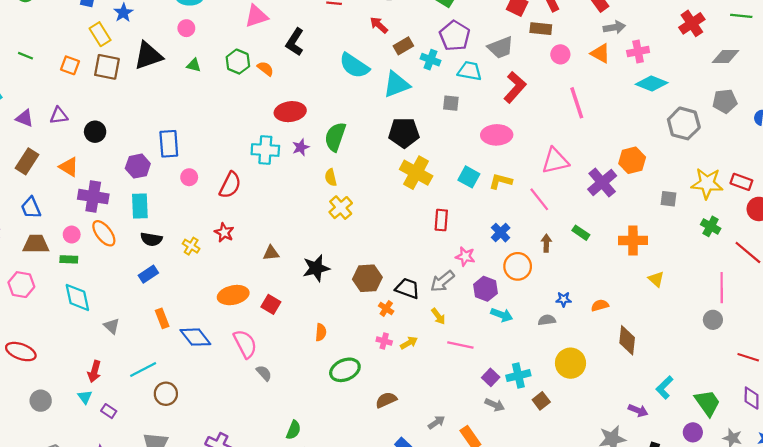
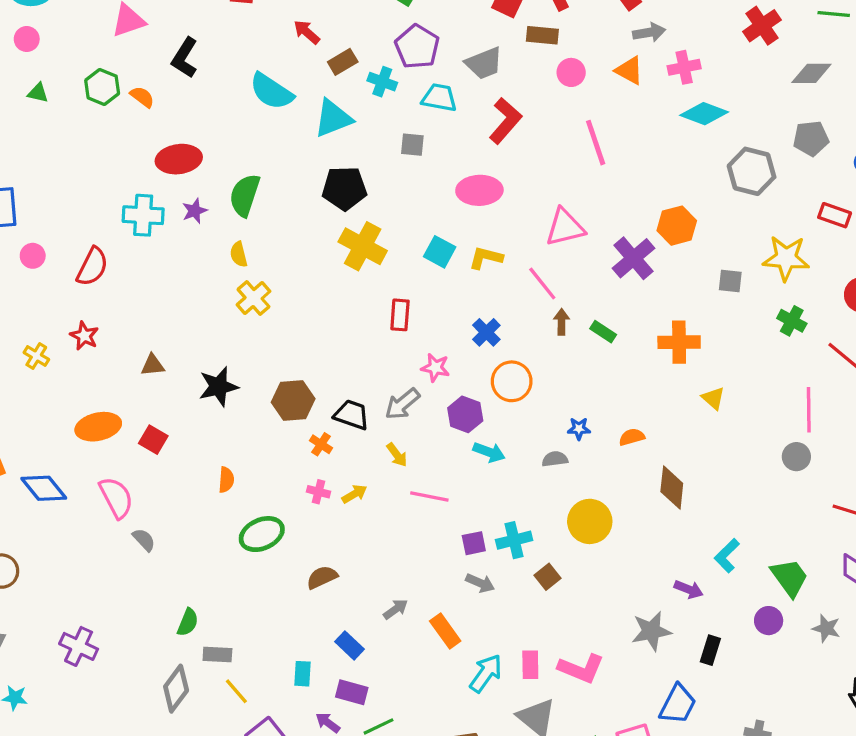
red rectangle: (741, 182) -> (835, 215), moved
brown arrow: (546, 243) -> (561, 322), moved
purple square: (491, 377) -> (474, 543), turned 35

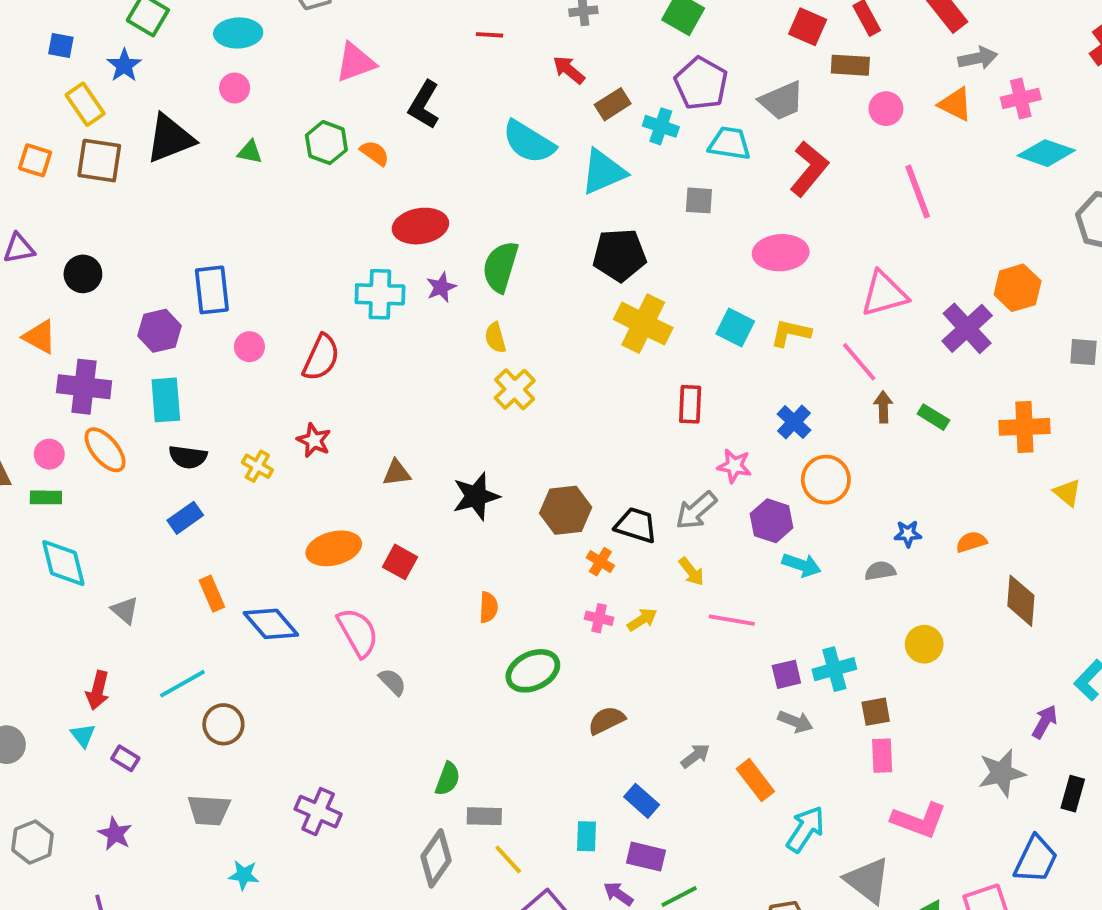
yellow circle: (590, 521) -> (924, 644), size x0.7
brown square: (548, 577) -> (876, 712), turned 30
purple arrow: (689, 589) -> (1045, 722), turned -80
pink rectangle: (530, 665) -> (882, 756), moved

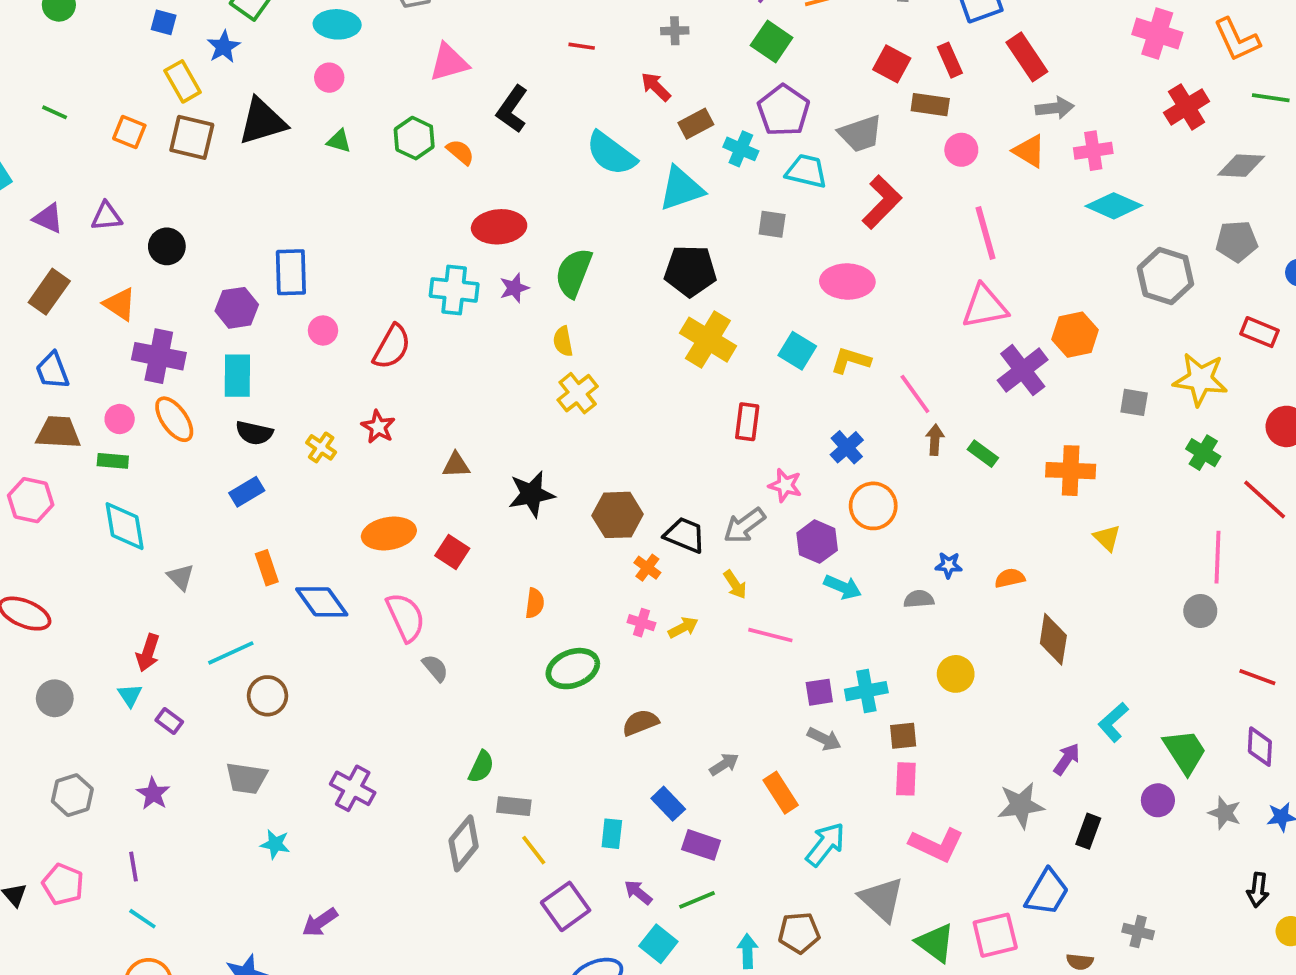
pink triangle: (884, 294) -> (985, 307), moved
purple rectangle: (646, 857) -> (701, 845), moved

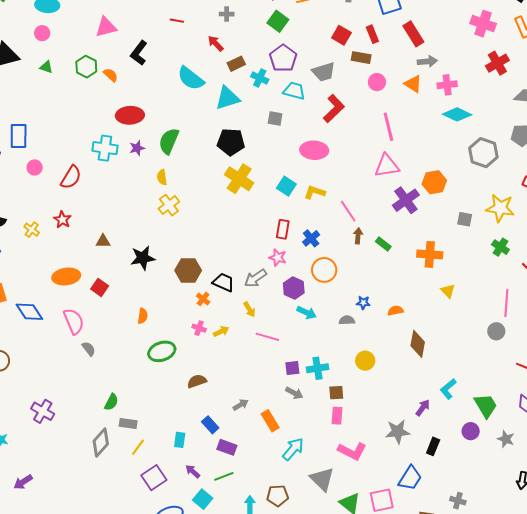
red rectangle: (747, 422) -> (283, 229), moved
yellow line: (534, 850) -> (138, 447), turned 72

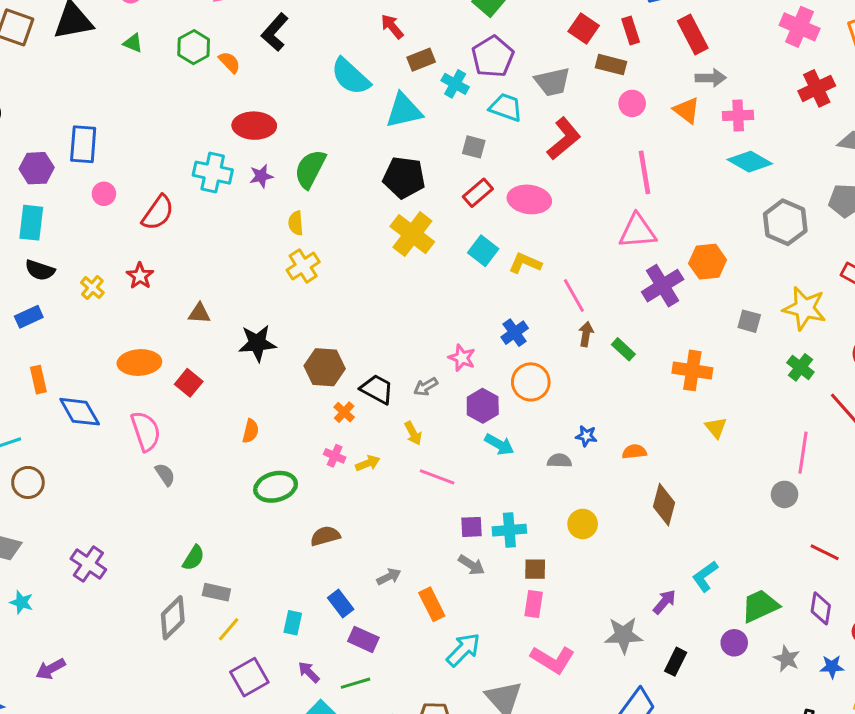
red rectangle: (283, 229) -> (478, 193), moved, turned 36
gray arrow: (255, 278) -> (426, 387), size x0.7
green trapezoid: (486, 406) -> (760, 606), turned -88

